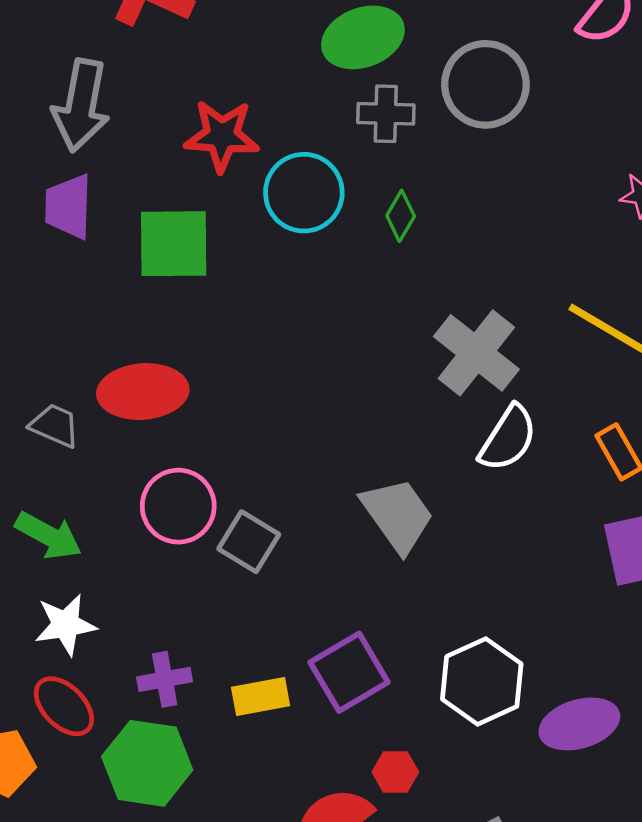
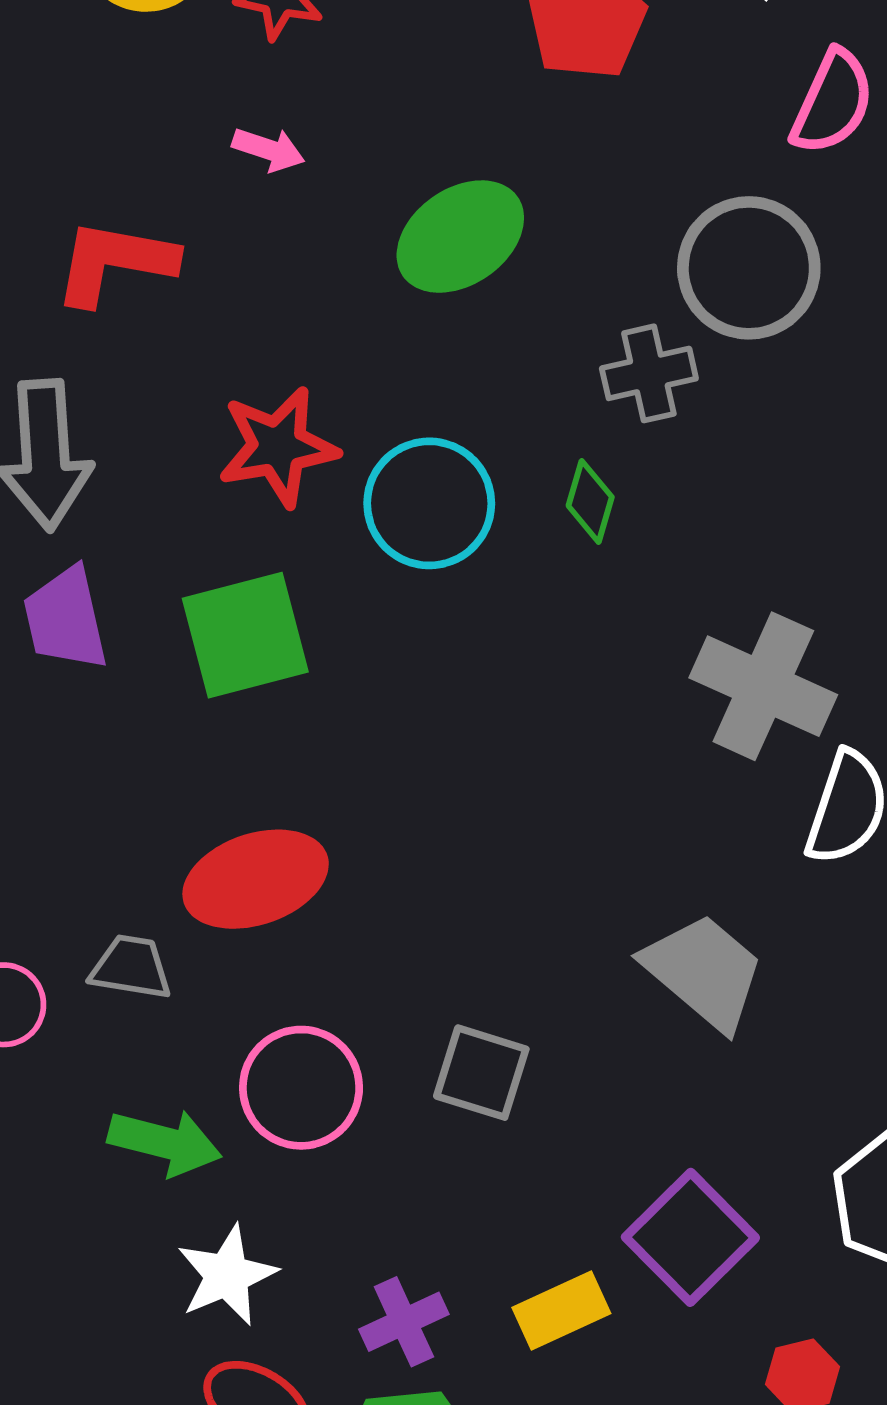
gray circle: (485, 84) -> (749, 268), moved
gray cross: (386, 114) -> (649, 373), moved
pink circle: (178, 506) -> (301, 1088), moved

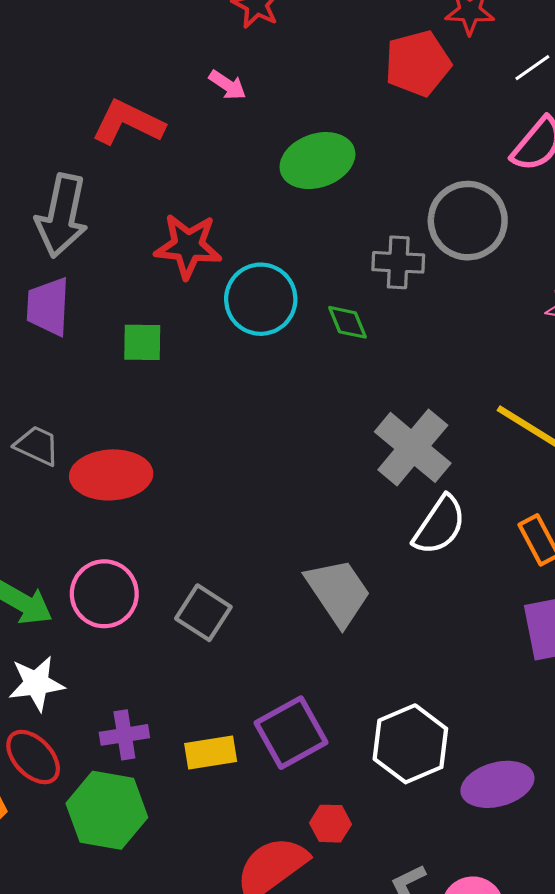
green diamond: (590, 501) -> (347, 322), turned -54
green square: (245, 635) -> (142, 342), size x0.6
gray trapezoid: (131, 967) -> (37, 446), moved

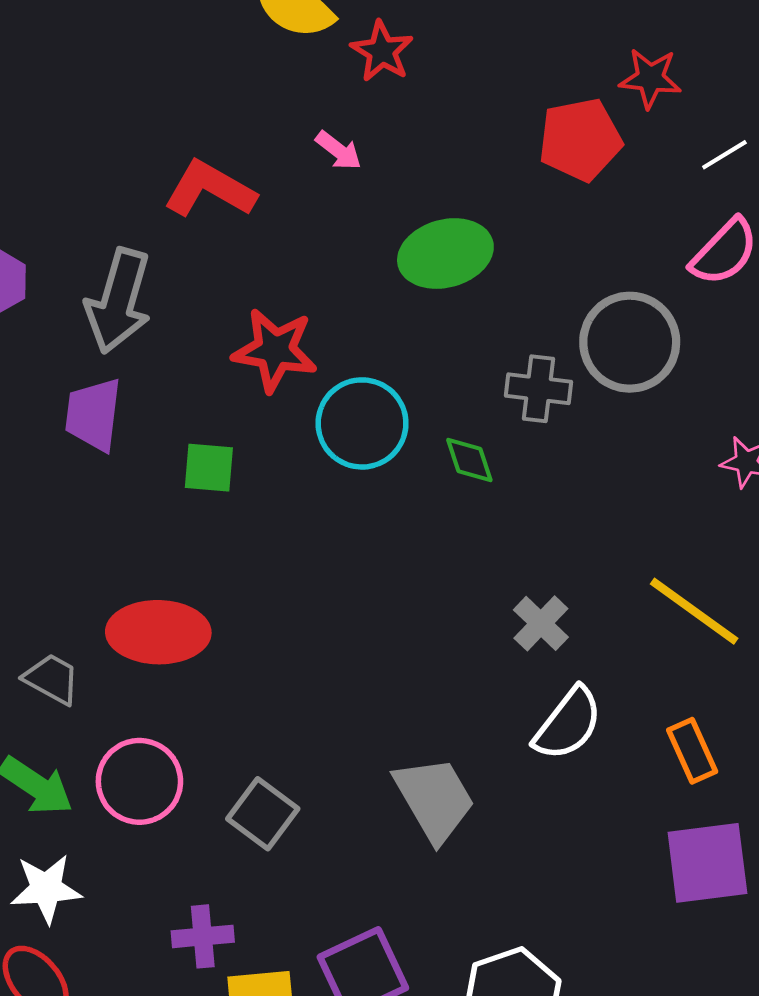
gray trapezoid: (37, 446) -> (52, 679), moved
gray cross: (413, 447) -> (541, 623), size x0.6
purple cross: (124, 735) -> (203, 936), moved

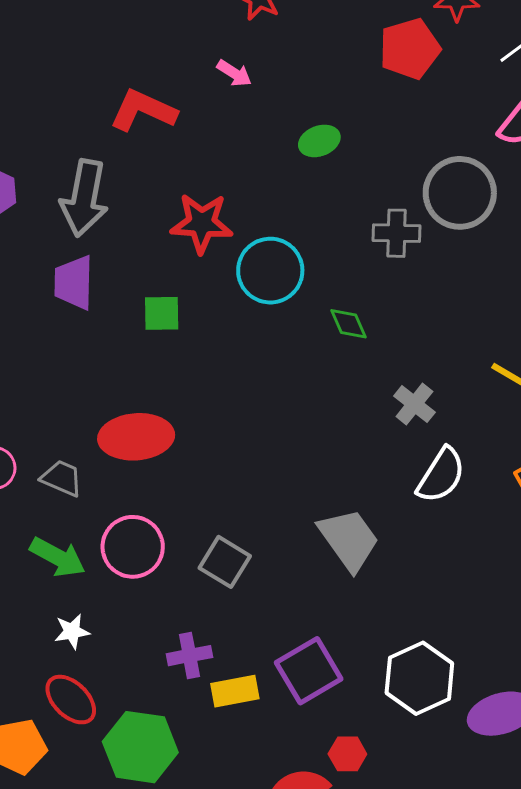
green ellipse: (445, 254) -> (319, 141), size x0.6
green diamond: (469, 460) -> (348, 324), moved
white star: (46, 889) -> (72, 631), size x0.7

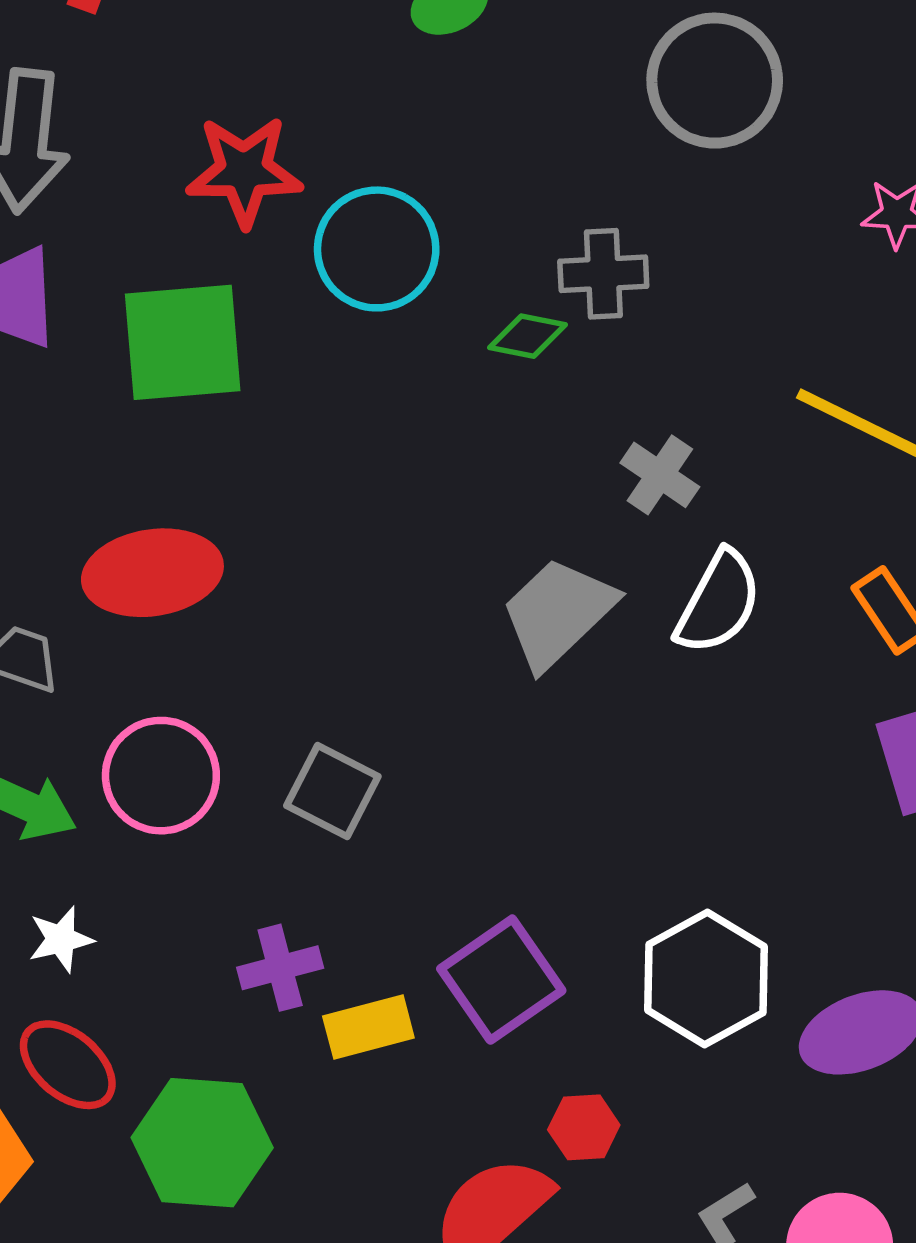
gray cross: (396, 233) -> (603, 274), moved
green square: (162, 313) -> (183, 342), size x1.8
green diamond: (348, 324) -> (528, 336), turned -51
gray trapezoid: (349, 539) -> (558, 613), moved, turned -94

